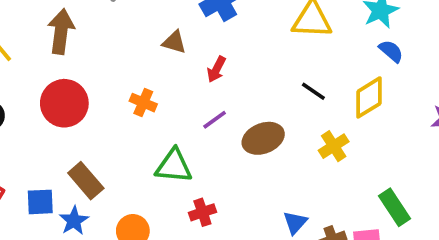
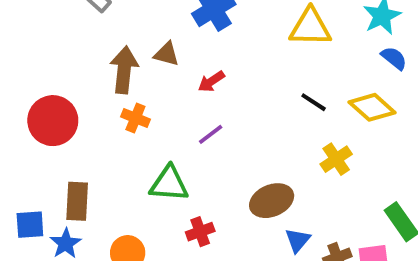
brown arrow: (61, 32) -> (124, 70), moved
red arrow: (216, 69) -> (211, 81), turned 30
yellow diamond: (369, 97) -> (372, 107), turned 75
brown ellipse: (263, 138) -> (272, 201), moved
brown rectangle: (86, 181) -> (77, 201), turned 45

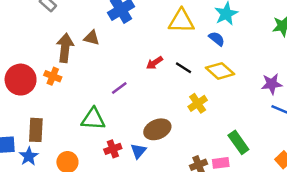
blue semicircle: (394, 58) -> (217, 39), moved
red arrow: (211, 81) -> (154, 63), moved
orange cross: (135, 118) -> (53, 76), moved
blue triangle: (298, 240) -> (138, 151), moved

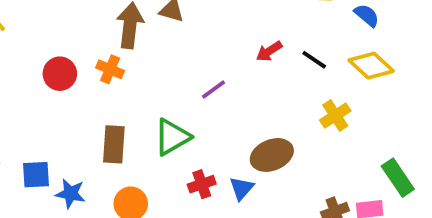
red circle: (21, 80) -> (60, 74), size x0.7
green triangle: (93, 119) -> (172, 137), turned -35
brown rectangle: (36, 130) -> (114, 144), moved
blue star: (29, 156) -> (70, 194), turned -30

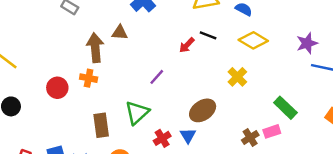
black line: (314, 60) -> (208, 35), moved

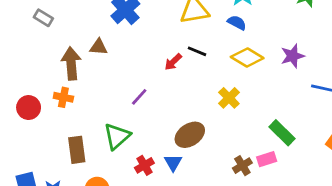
purple star: (307, 43) -> (293, 56), moved

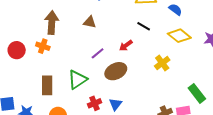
brown triangle: (99, 47) -> (90, 22), moved
red arrow: (173, 62) -> (126, 46), moved
brown ellipse: (190, 135) -> (116, 71), moved

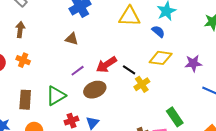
brown arrow: (52, 23) -> (20, 30), moved, size x0.7
black line: (144, 26) -> (129, 70), moved
yellow diamond: (179, 36) -> (161, 58), turned -35
red arrow: (126, 46) -> (106, 65), size x1.5

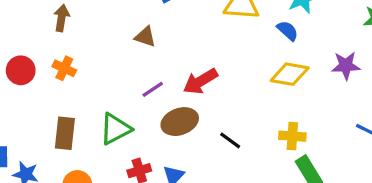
purple star: (193, 63) -> (346, 66), moved
black line: (129, 70) -> (230, 140), moved
yellow cross: (142, 84) -> (292, 136), moved, turned 35

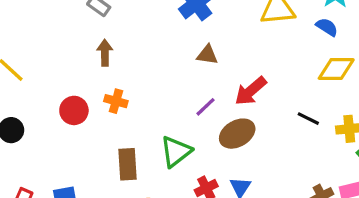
brown triangle: (145, 37) -> (207, 55), moved
black line: (230, 140) -> (308, 119), moved

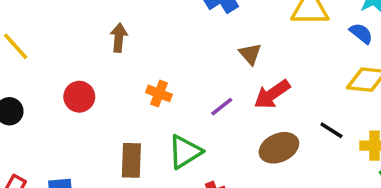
brown triangle: (207, 55) -> (250, 54), moved, turned 35
orange cross: (116, 101) -> (159, 93), moved
brown ellipse: (237, 134) -> (279, 148), moved

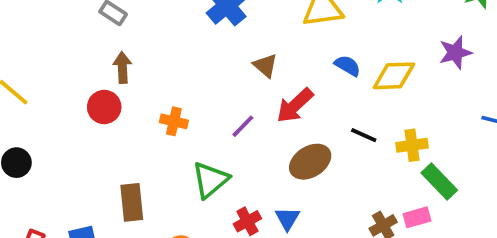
blue semicircle: (361, 33) -> (347, 66), moved
red circle: (79, 97) -> (104, 107), moved
brown rectangle: (131, 160) -> (132, 202), moved

